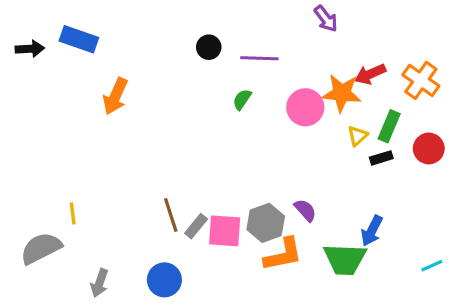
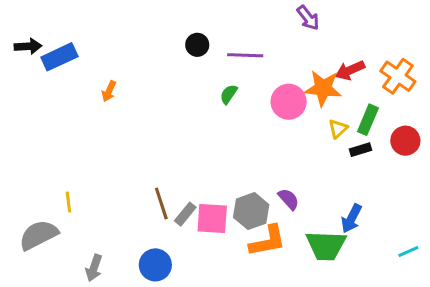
blue rectangle: (79, 39) -> (59, 57), moved, turned -44
orange arrow: (115, 96) -> (109, 91), size x0.6

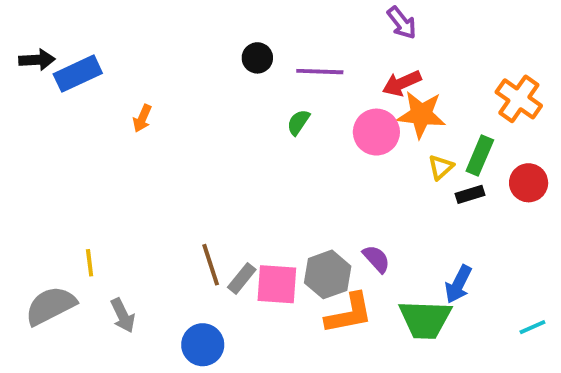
red arrow: (350, 70) -> (402, 83), moved
gray arrow: (94, 268) -> (123, 315), moved, turned -45

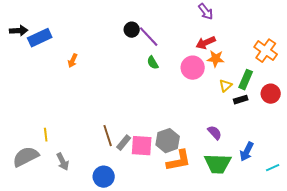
purple line: (320, 72) -> (149, 37), moved, turned 45
orange star: (421, 114) -> (216, 59), size x0.7
green semicircle: (298, 122) -> (153, 63), turned -64
purple semicircle: (376, 259) -> (215, 133), moved
blue arrow: (458, 284) -> (247, 152), moved

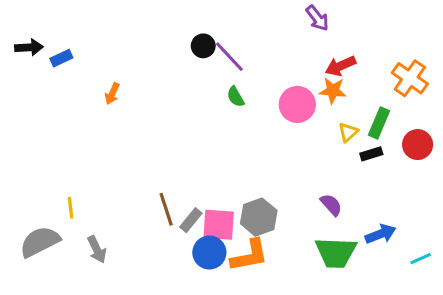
blue rectangle: (40, 38) -> (61, 58), size x0.6
red arrow: (206, 43) -> (340, 66), moved
blue arrow: (247, 152) -> (381, 234), turned -138
orange L-shape: (179, 161) -> (249, 256), moved
blue circle: (104, 177) -> (209, 253), moved

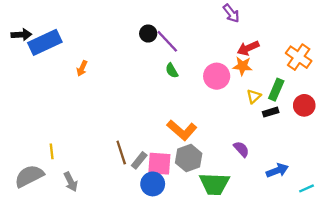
blue rectangle: (61, 58) -> (45, 42), size x2.0
green trapezoid: (336, 253) -> (214, 184), moved
orange L-shape: (249, 256) -> (182, 130), moved, turned 52

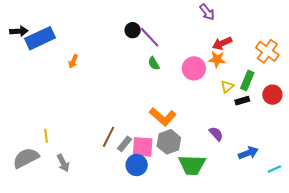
brown line: (121, 153) -> (108, 137), turned 45

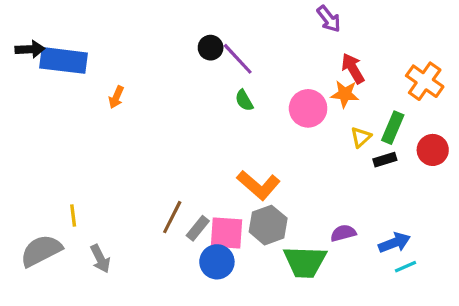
blue rectangle: (40, 38) -> (63, 60), turned 32
red arrow: (222, 43) -> (353, 68), turned 84
purple semicircle: (216, 134) -> (343, 233), moved, turned -63
cyan line: (274, 169) -> (406, 267), moved

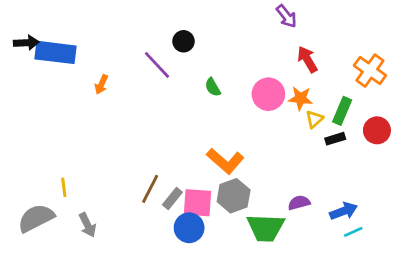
purple line: (238, 59) -> (157, 65), moved
orange star: (345, 94) -> (300, 98), moved

